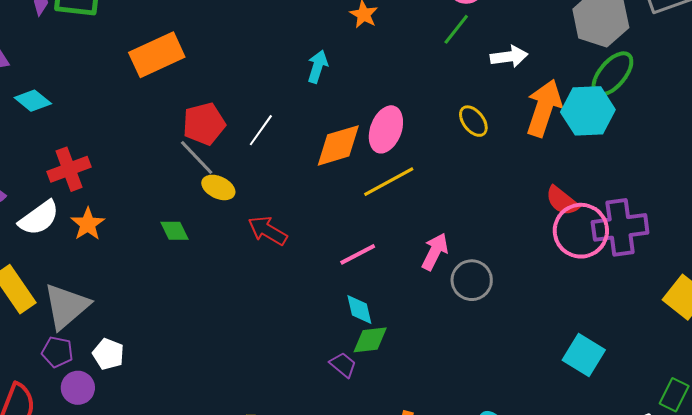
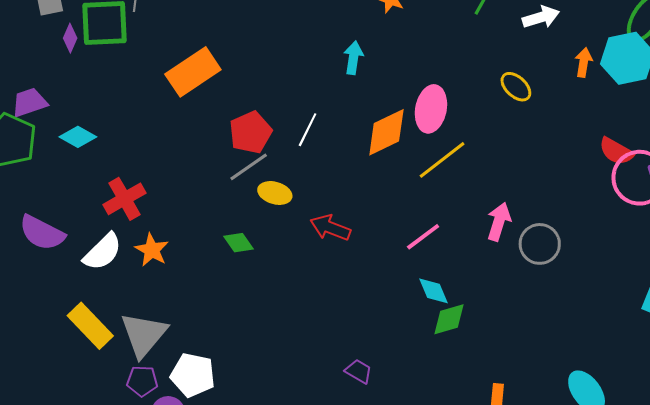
orange arrow: (544, 108) -> (584, 63), size x0.5
gray line: (197, 158) -> (249, 167), turned -72
white pentagon: (108, 354) -> (193, 375), size x1.4
purple trapezoid: (343, 365) -> (359, 371), moved

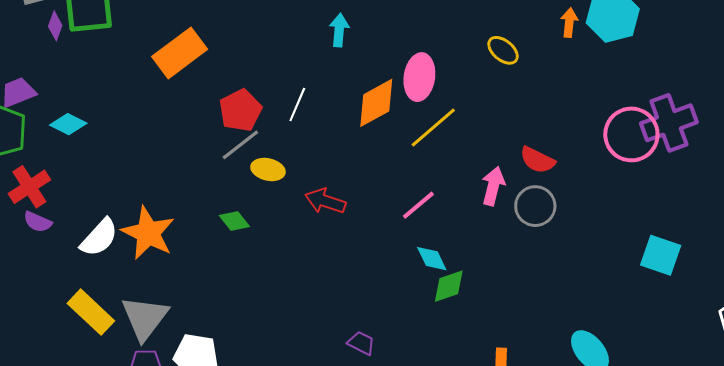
red semicircle: (616, 151) -> (537, 160), moved
red cross: (124, 199) -> (29, 187), moved
purple semicircle: (42, 233) -> (38, 222), size x0.6
orange star: (152, 250) -> (148, 233), size x1.6

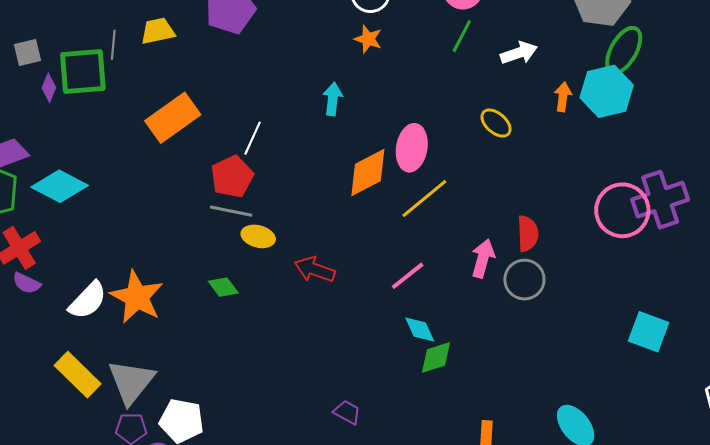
white line: (297, 104) -> (253, 138), moved
cyan diamond: (68, 124) -> (60, 186), size x1.5
gray line: (240, 145) -> (231, 211), turned 48
red semicircle: (537, 160) -> (528, 234), turned -120

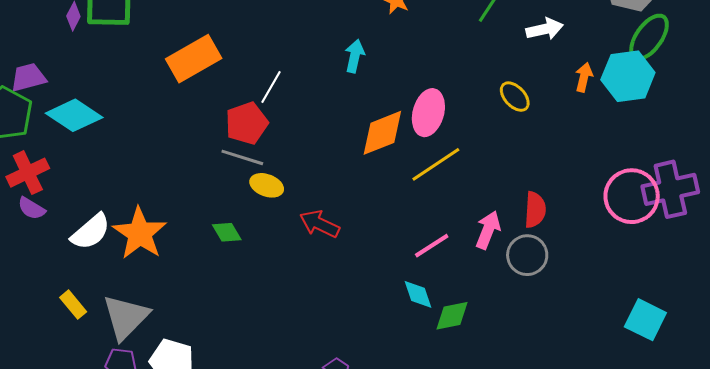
pink line: (408, 276) -> (432, 246), moved
green diamond: (436, 357) -> (452, 316), moved
yellow rectangle: (78, 375) -> (73, 305), size x0.6

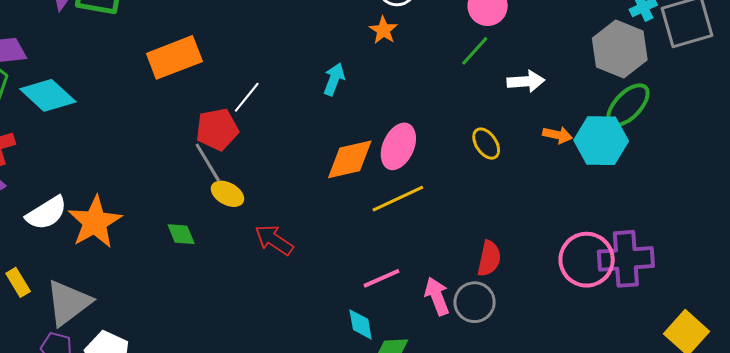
orange arrow: (584, 77) -> (557, 135), turned 80
gray line: (242, 157) -> (208, 163), turned 33
pink arrow: (488, 230) -> (437, 296), moved, turned -51

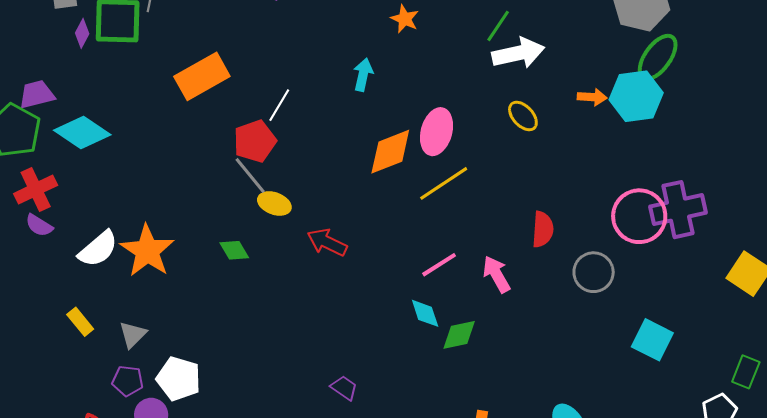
white arrow: (526, 81) -> (518, 53), moved, size x1.4
gray circle: (475, 302) -> (594, 272), moved
gray triangle: (68, 303) -> (133, 335), size x0.6

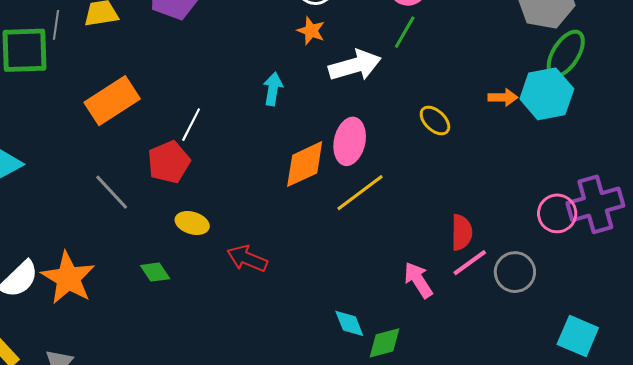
white arrow: (518, 53) -> (355, 65), moved
gray line: (250, 175) -> (112, 192), moved
pink circle: (639, 216) -> (557, 213), size x0.7
pink line: (439, 265) -> (470, 263), moved

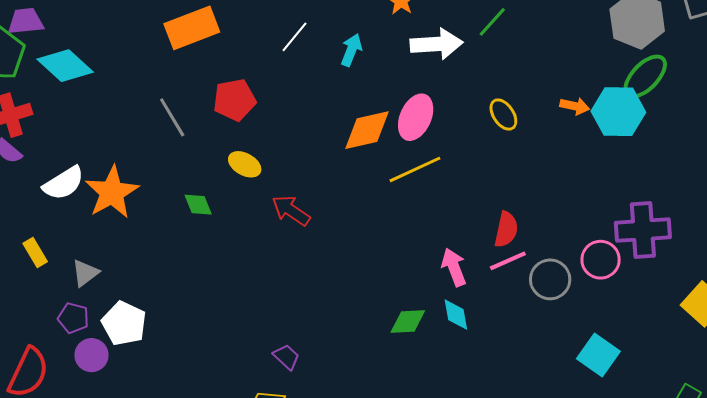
white line: (191, 125) -> (294, 37), moved
pink circle: (557, 213) -> (601, 260), moved
cyan diamond: (349, 323) -> (456, 315), moved

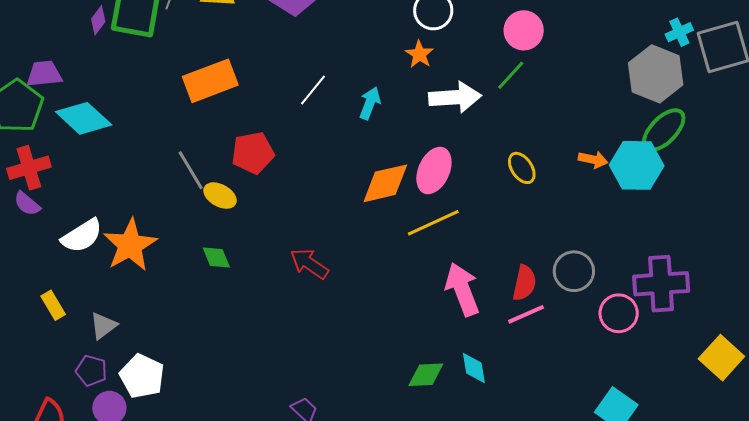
yellow ellipse: (245, 164) -> (220, 196), moved
pink arrow: (454, 267) -> (462, 289), moved, size x1.4
gray circle: (550, 279) -> (574, 271), moved

